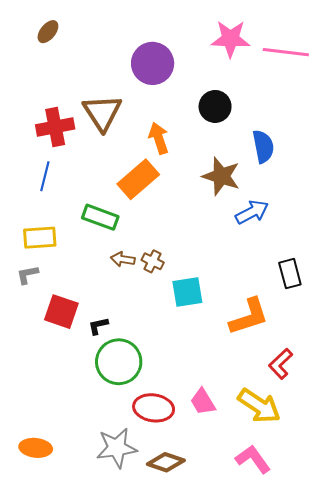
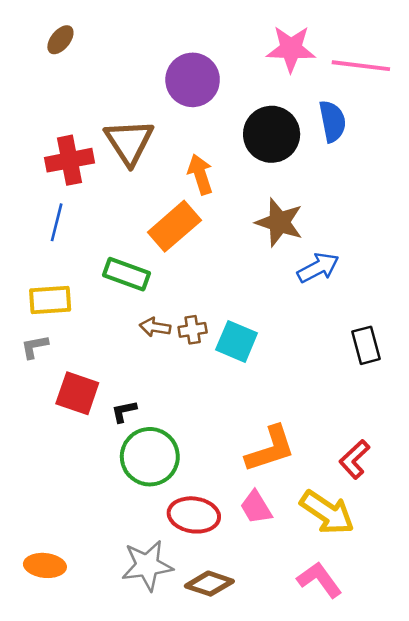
black circle: (215, 106) -> (272, 134), size x1.4
blue semicircle: (263, 146) -> (332, 121), moved
brown cross: (153, 261) -> (193, 330), turned -35
cyan square: (187, 292) -> (237, 341), moved, turned 32
orange L-shape: (249, 317) -> (270, 449), moved

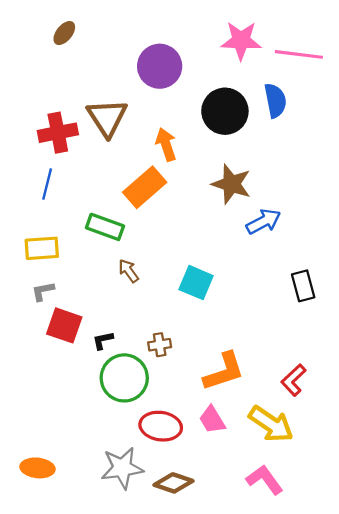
brown ellipse: (60, 40) -> (64, 33), moved
brown arrow: (155, 327) -> (129, 271), turned 45
brown cross: (193, 330) -> (160, 345), moved
gray L-shape: (35, 347) -> (43, 291), moved

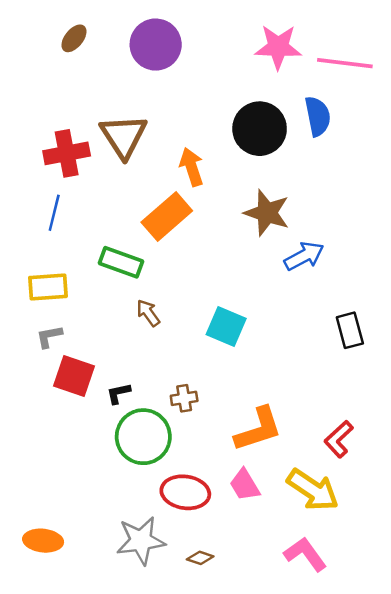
purple circle: (160, 66) -> (156, 45), moved
brown diamond: (174, 483) -> (200, 558), size x0.6

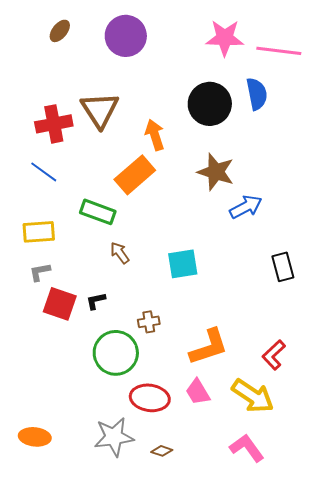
blue line: (54, 213) -> (44, 172), turned -68
cyan square: (226, 327) -> (183, 264), turned -32
black L-shape: (119, 393) -> (96, 301), moved

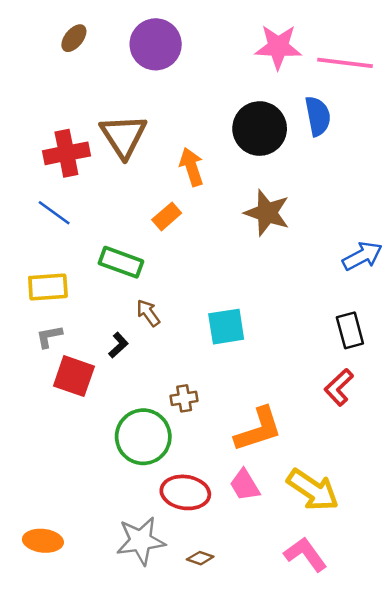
orange rectangle: (135, 175) -> (167, 216), size x0.6
blue arrow: (246, 207) -> (362, 256), moved
black L-shape: (96, 301) -> (118, 345), moved, turned 150
red L-shape: (274, 355) -> (339, 387), moved

